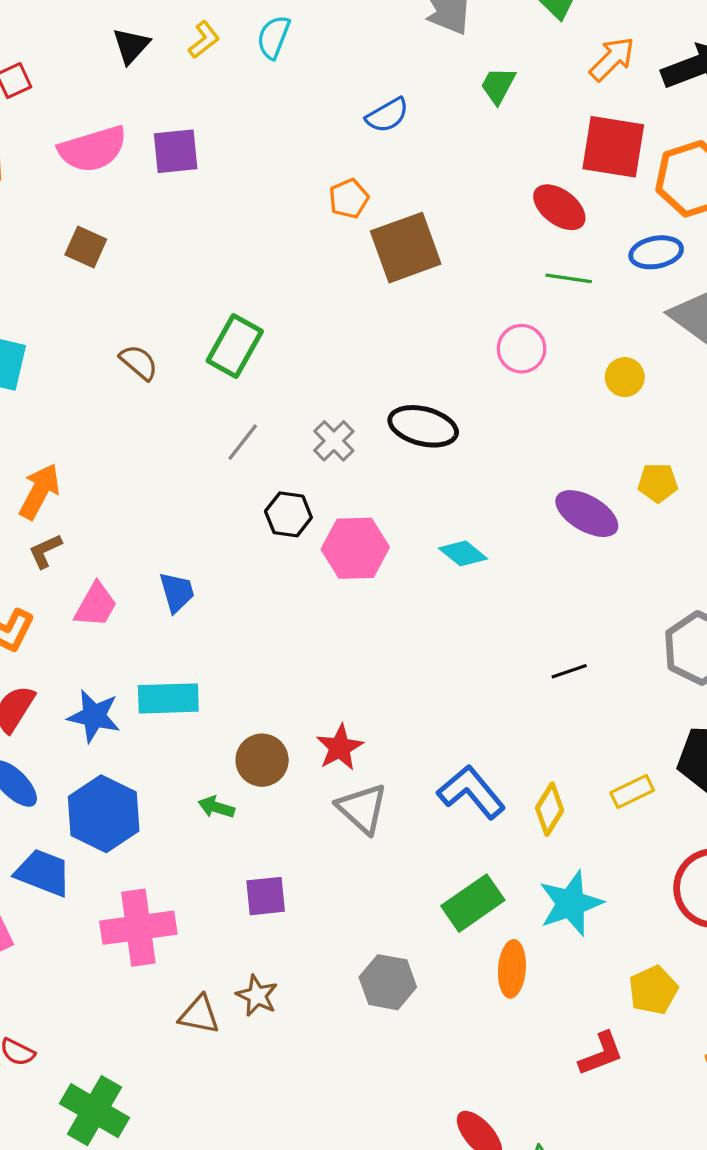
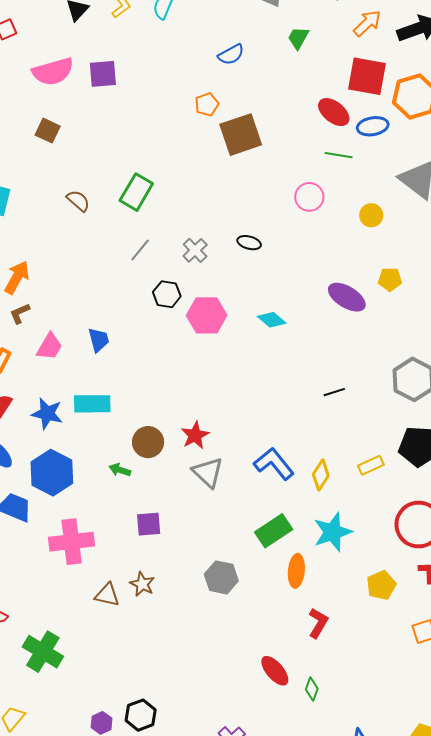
blue ellipse: (656, 252) -> (373, 126), moved
black ellipse: (423, 426) -> (249, 243), size x0.6
red L-shape: (601, 1054) -> (318, 623), moved, turned -40

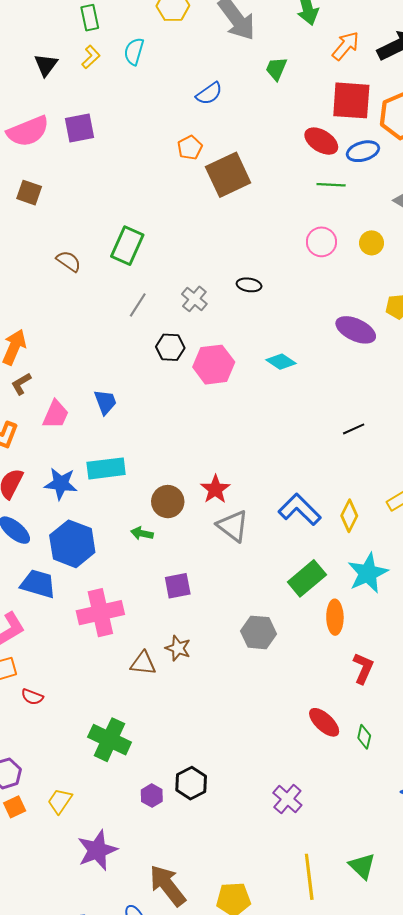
pink circle: (309, 197) -> (321, 242), moved
green cross: (43, 652) -> (110, 740), moved

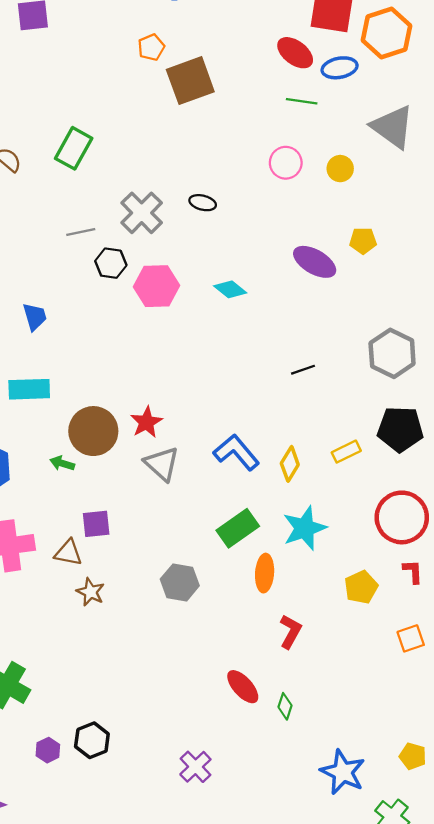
gray cross: (194, 299) -> (142, 213), size x1.5
gray line: (138, 305) -> (81, 232), moved, turned 40
brown circle: (168, 502) -> (93, 431), size x1.4
brown triangle: (143, 663) -> (68, 553), moved

